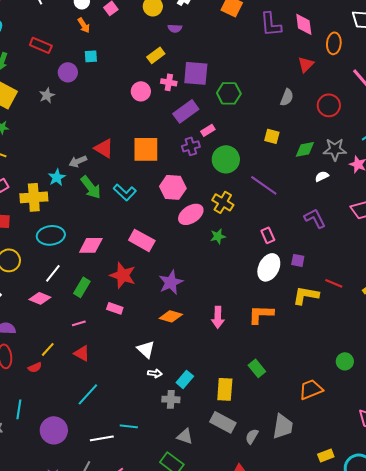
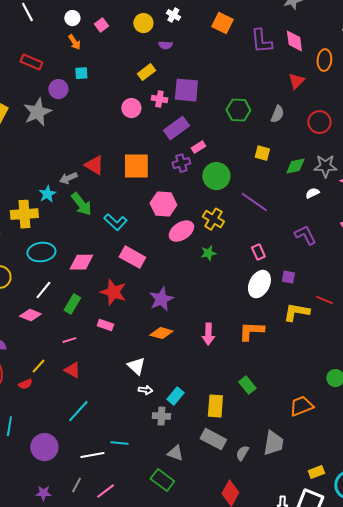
green hexagon: (229, 93) -> (238, 110), moved
gray star: (47, 95) -> (37, 112), size x1.8
cyan L-shape: (125, 192) -> (115, 222), moved

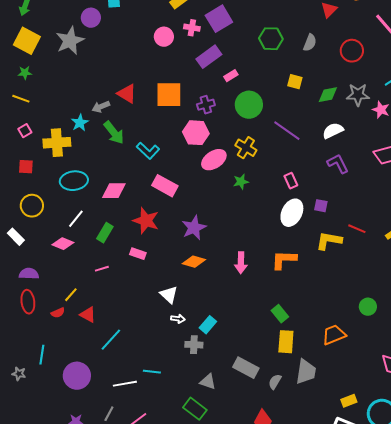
purple square: (186, 90) -> (219, 19), turned -36
purple cross: (181, 163) -> (206, 105), moved
white semicircle: (312, 193) -> (333, 131), moved, size x1.5
red triangle: (72, 370) -> (88, 315), moved
yellow rectangle: (215, 406) -> (286, 342), moved

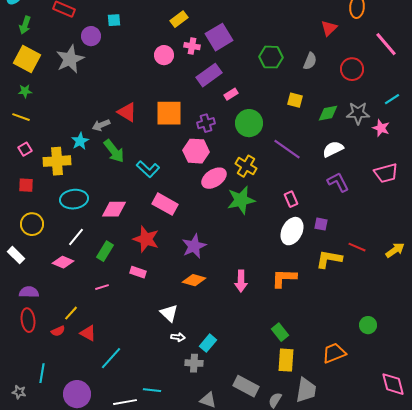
green star: (241, 182) -> (241, 200), size x1.8

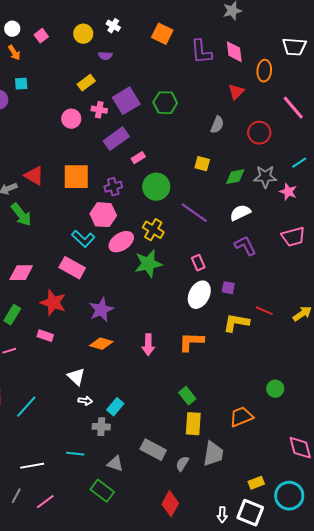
green hexagon: (271, 57) -> (165, 103), moved
cyan L-shape: (148, 169) -> (83, 239), moved
cyan line: (111, 358) -> (26, 407), moved
cyan line: (152, 390) -> (75, 454), moved

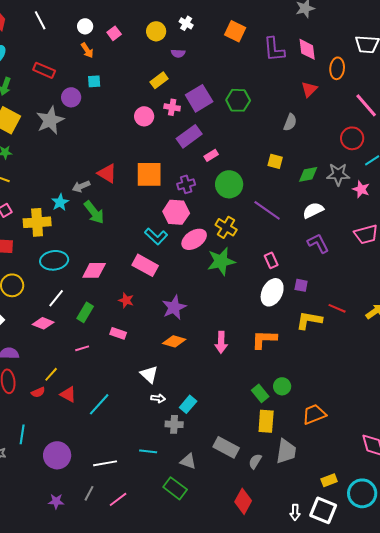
red circle: (259, 133) -> (352, 138), moved
red star: (53, 303) -> (126, 300), size x0.6
green circle: (275, 389) -> (282, 386), moved

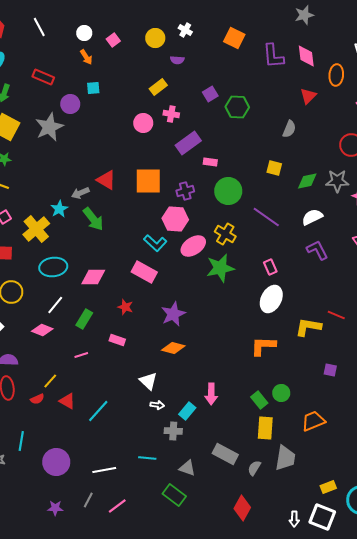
purple square: (199, 98) -> (210, 94), moved, size x0.6
pink rectangle: (211, 155) -> (210, 162), turned 40
yellow cross: (37, 222) -> (36, 229), turned -36
purple square: (301, 285) -> (330, 370), moved
pink arrow: (221, 342) -> (211, 394), moved

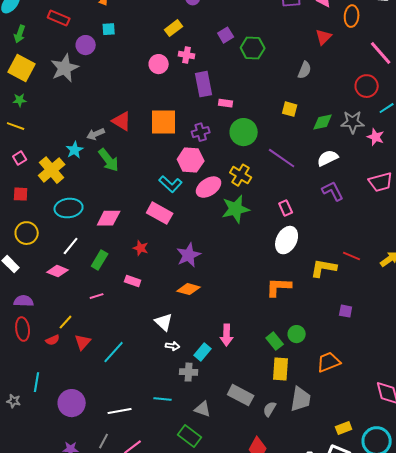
purple rectangle: (188, 143) -> (204, 84), turned -65
red triangle: (67, 401) -> (83, 342), turned 42

